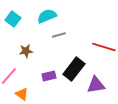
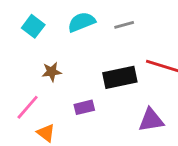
gray line: (59, 35) -> (124, 25), moved
black rectangle: (74, 69) -> (120, 77), moved, turned 40

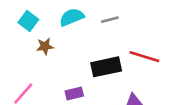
brown star: (52, 72) -> (45, 46), moved

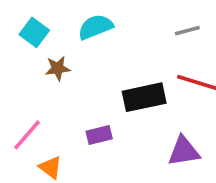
gray line: (110, 20) -> (187, 31), moved

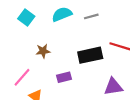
gray line: (187, 31) -> (91, 16), moved
brown star: (58, 68) -> (43, 51), moved

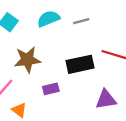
brown star: (43, 51) -> (27, 60), size x1.6

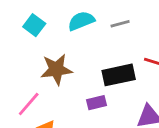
purple rectangle: (51, 89) -> (96, 103), moved

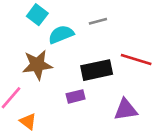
cyan semicircle: (81, 21) -> (61, 34), moved
cyan square: (34, 25) -> (37, 15), moved

